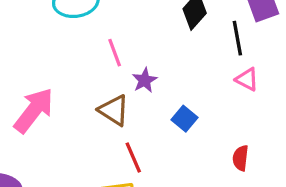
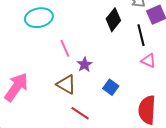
red line: (133, 158) -> (80, 113), turned -30
red semicircle: (241, 158) -> (147, 110), size x1.8

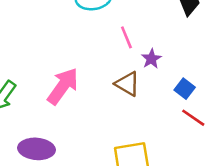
red line: (80, 113) -> (193, 118), moved

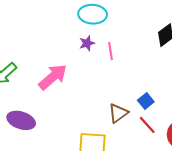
purple star: (151, 59) -> (87, 43), moved
brown triangle: (127, 84) -> (118, 113), moved, turned 40

